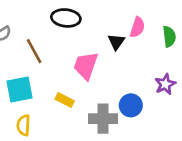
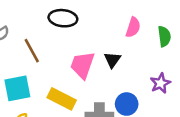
black triangle: (116, 42) -> (112, 60), moved
yellow rectangle: (65, 100) -> (62, 99), size x1.5

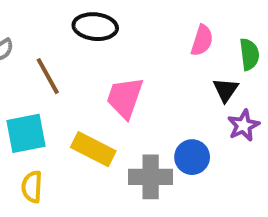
black triangle: (112, 60) -> (226, 90), moved

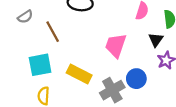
pink trapezoid: (125, 98) -> (116, 45), moved
gray cross: (151, 177) -> (112, 90), turned -30

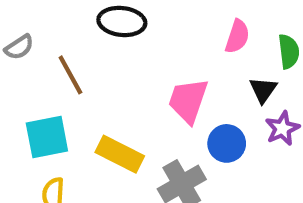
blue circle: (136, 79) -> (227, 143), moved

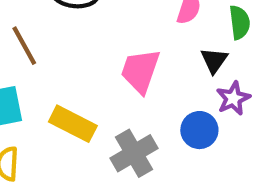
blue circle: (227, 143) -> (199, 130), moved

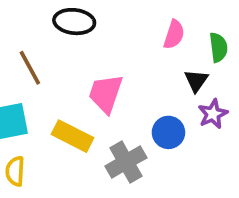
pink trapezoid: (140, 71) -> (106, 94), moved
blue circle: (199, 130) -> (168, 132), moved

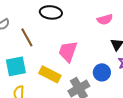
pink semicircle: (174, 34) -> (105, 19), turned 56

